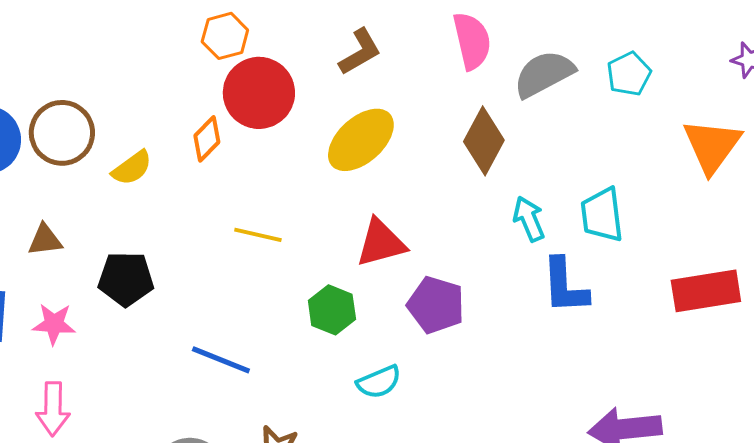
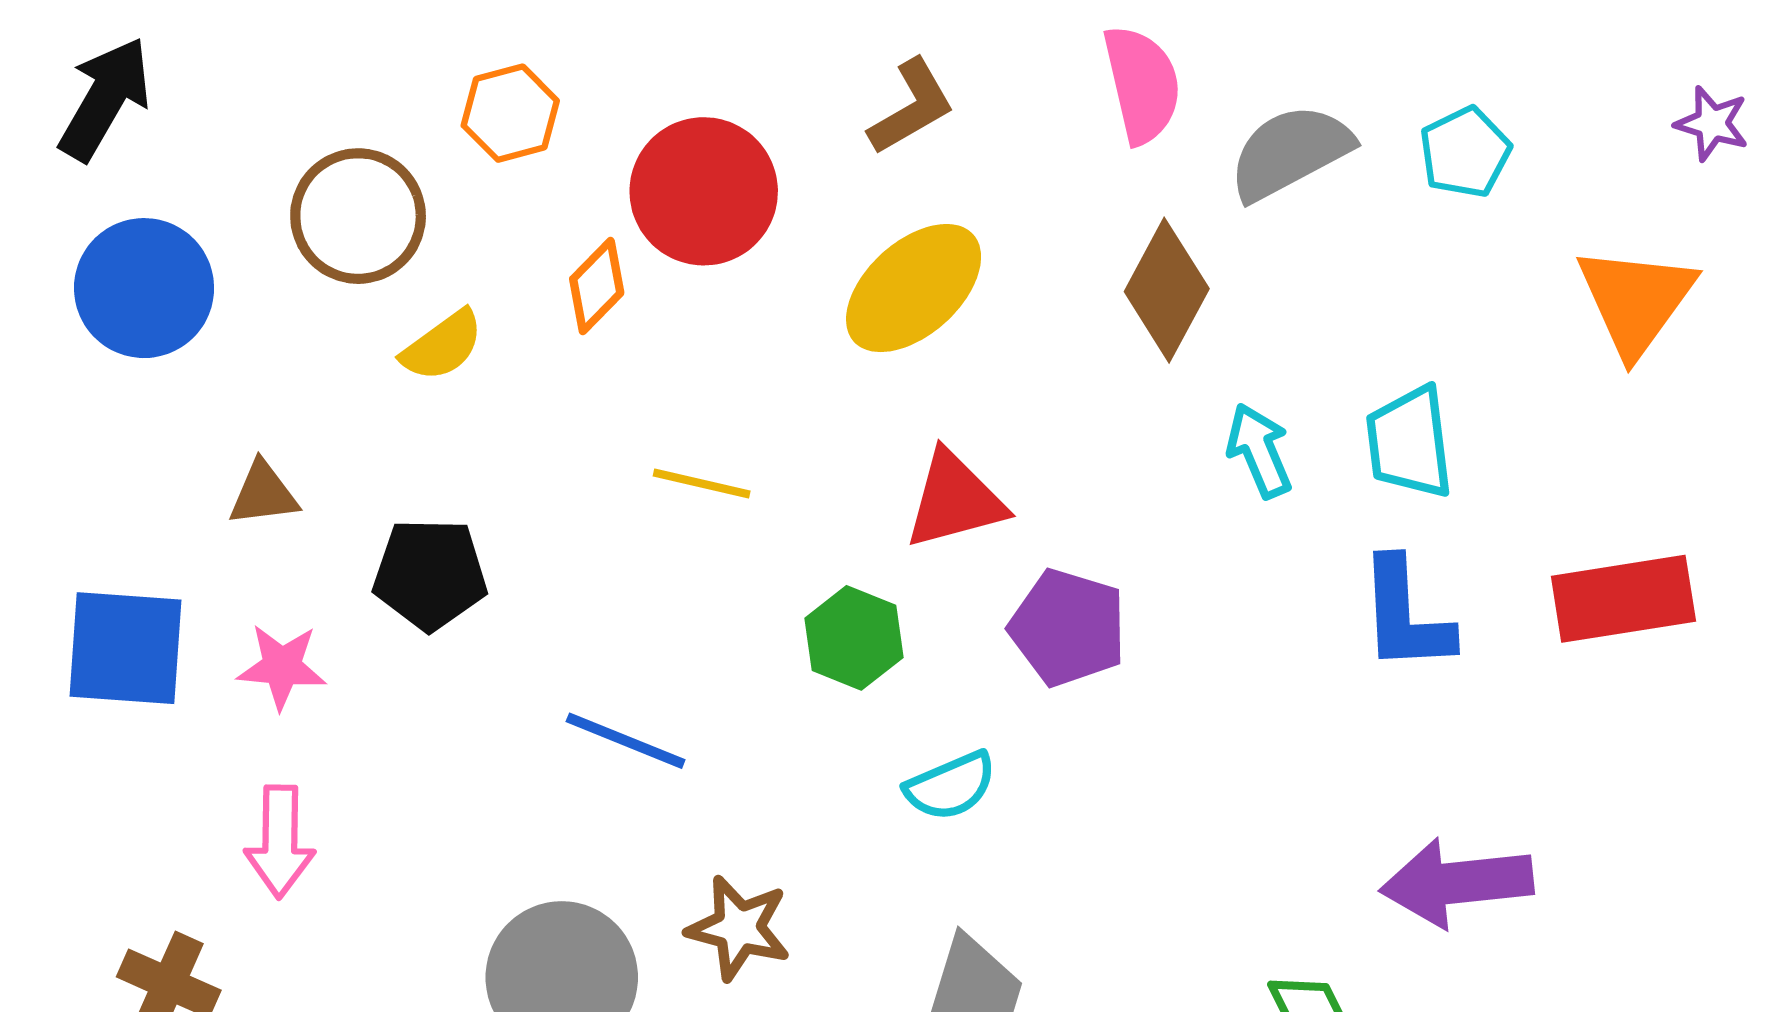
orange hexagon: (225, 36) -> (510, 113), moved
brown circle: (62, 133) -> (358, 216), moved
blue L-shape: (565, 286) -> (1405, 615), moved

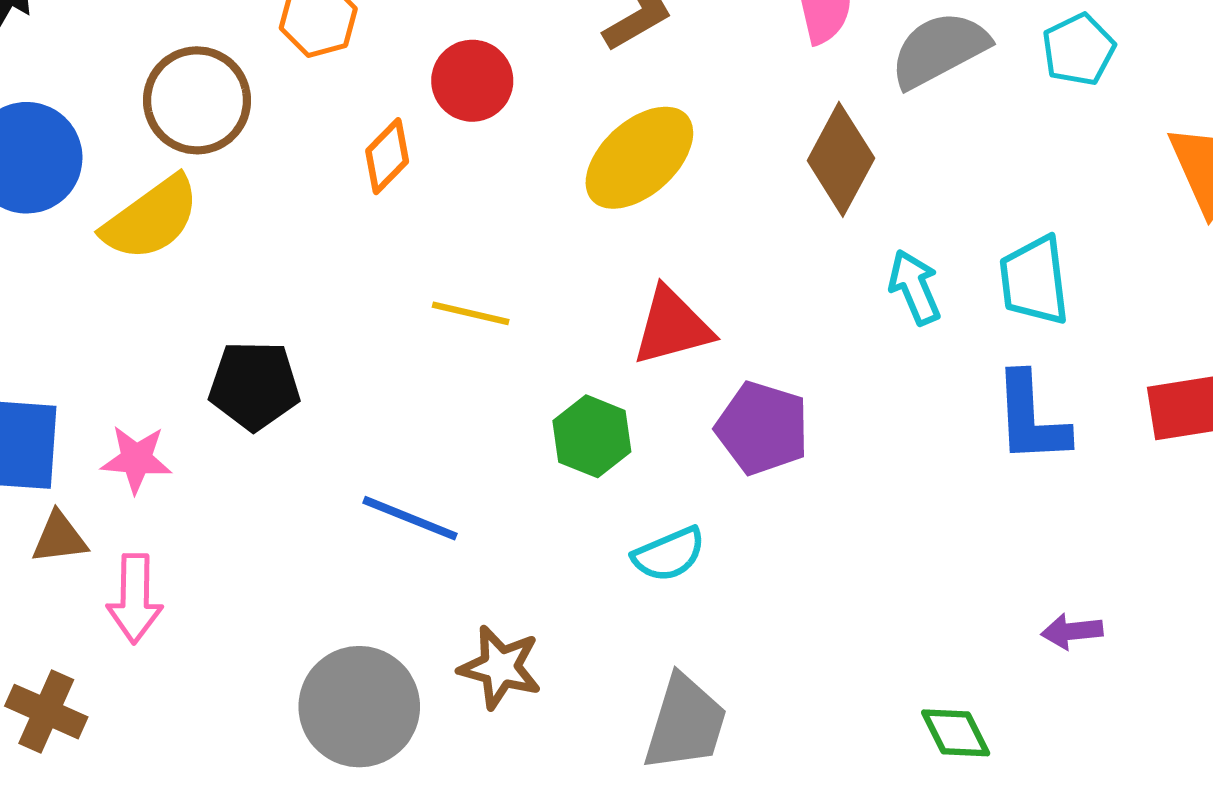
red circle: (704, 191) -> (472, 81), size x0.7
yellow semicircle: (442, 346) -> (151, 218), moved, size x1.5
brown triangle: (263, 494) -> (59, 538), moved
purple arrow: (1457, 883) -> (1072, 631), size x0.5

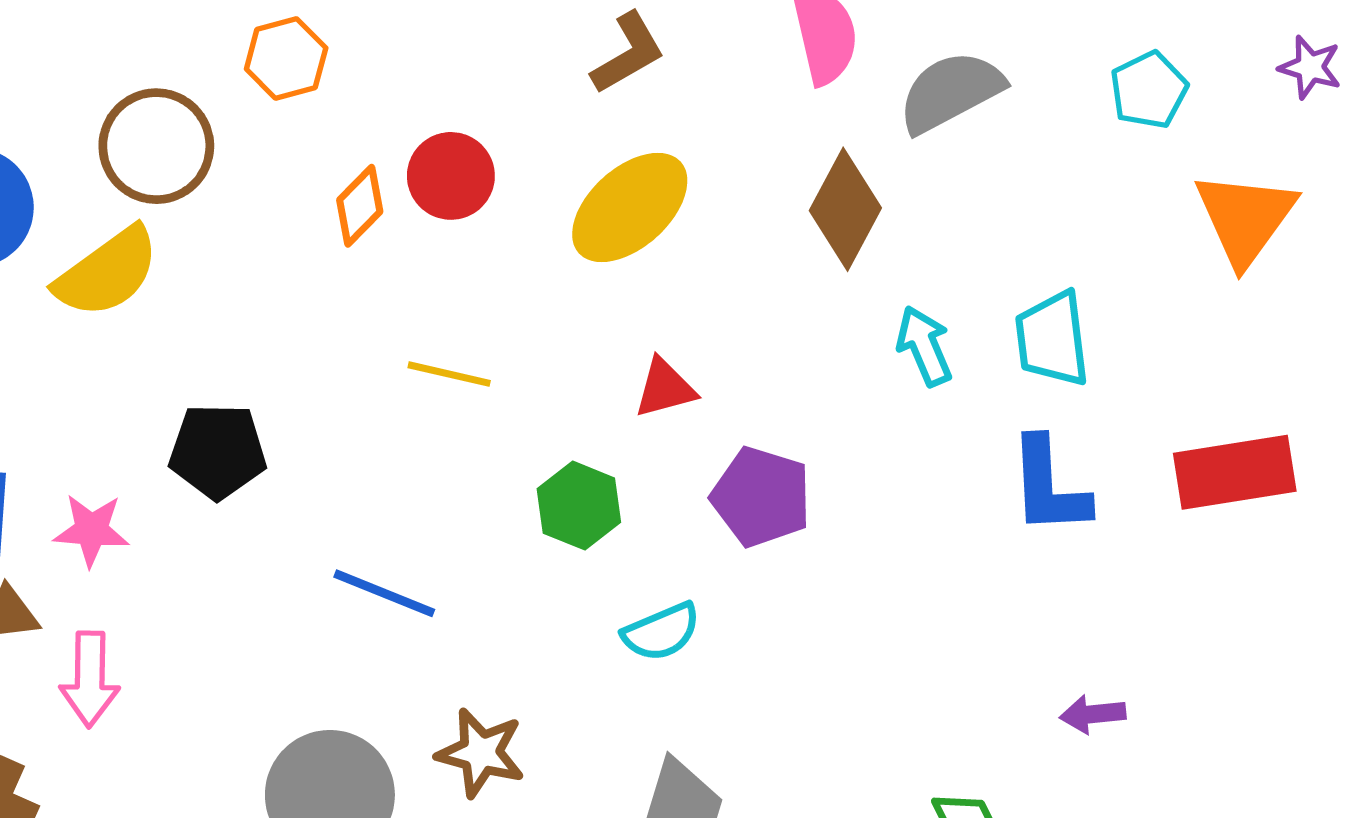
cyan pentagon: (1079, 50) -> (1149, 90), moved
red circle: (472, 81) -> (451, 176), moved
red triangle: (672, 326) -> (665, 388), size x0.7

